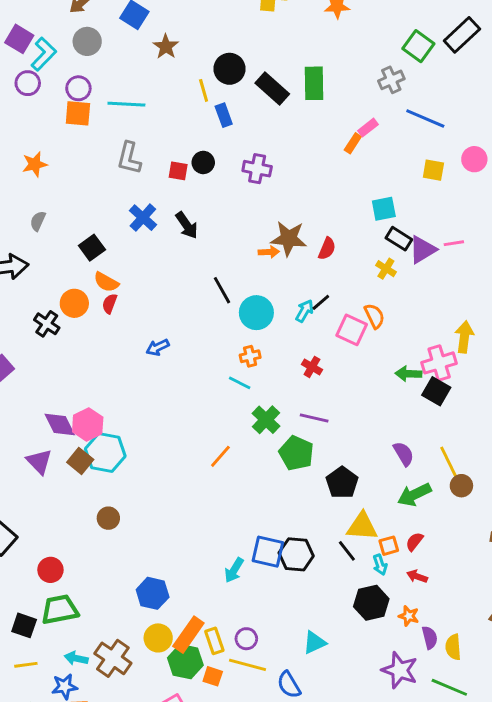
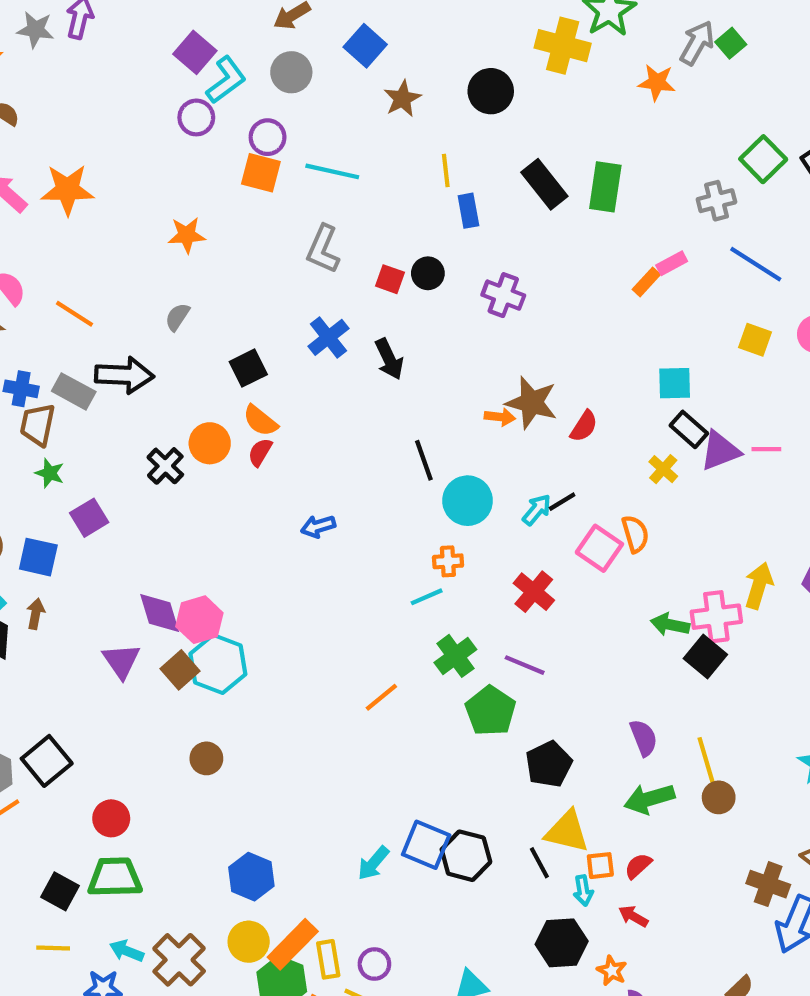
black circle: (230, 69) -> (491, 91), moved
red cross: (312, 367) -> (534, 592), size x1.4
cyan line: (240, 383) -> (427, 597), turned -60

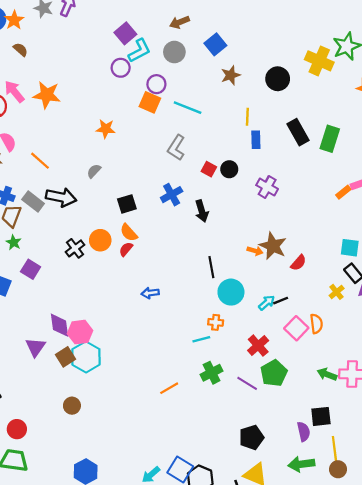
purple square: (89, 518) -> (31, 269), turned -36
black square: (705, 657) -> (321, 416), moved, turned 35
green pentagon: (491, 711) -> (274, 373), moved

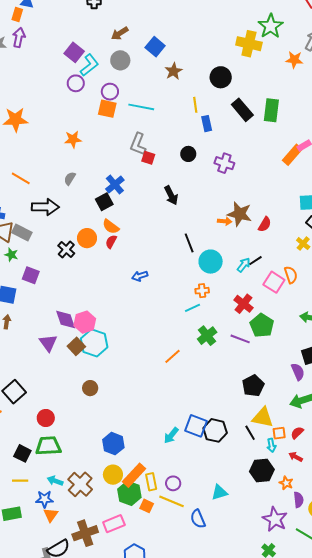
black circle: (278, 79) -> (221, 77), moved
red square: (209, 169) -> (148, 158), moved
orange rectangle: (343, 192) -> (292, 155), size x1.5
blue cross: (172, 195) -> (115, 185), moved
gray rectangle: (33, 202) -> (22, 232), moved

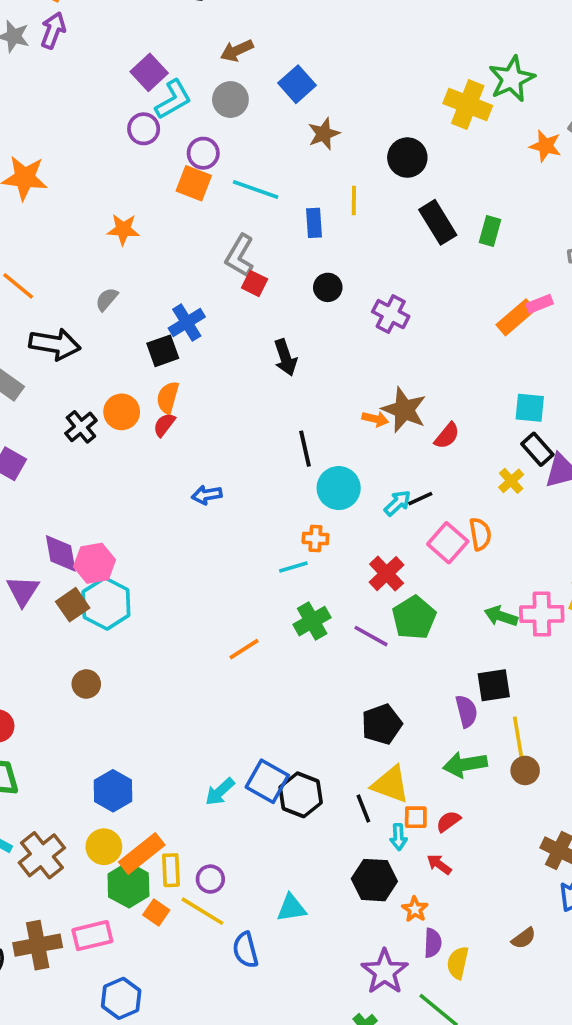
green rectangle: (271, 110) -> (490, 231), size x0.7
blue rectangle: (207, 124) -> (314, 223), moved
orange semicircle: (111, 227) -> (168, 398), turned 60

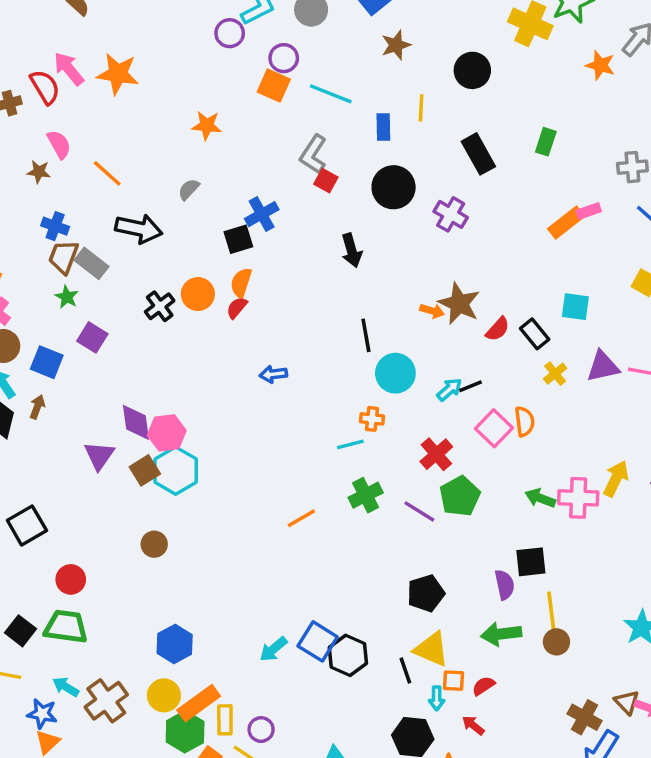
black rectangle: (438, 222) -> (478, 154), moved
black circle: (328, 287) -> (394, 187), size x1.6
black rectangle: (537, 449) -> (535, 334), moved

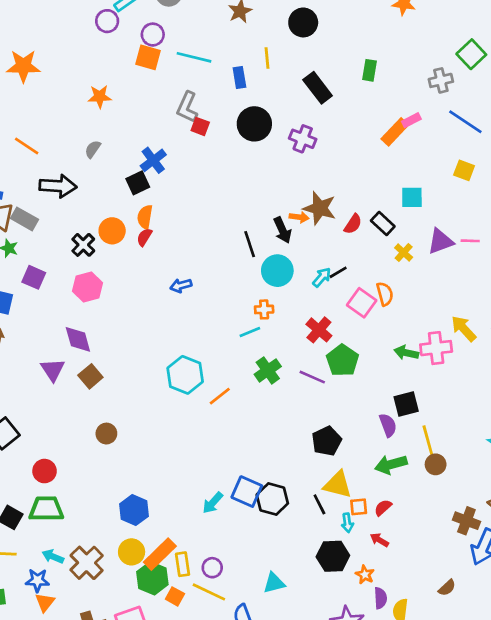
black arrow: (352, 250) -> (283, 230), moved
pink hexagon: (167, 433) -> (88, 287), moved
cyan hexagon: (176, 471) -> (185, 375), moved
yellow arrow: (616, 479) -> (464, 329), turned -60

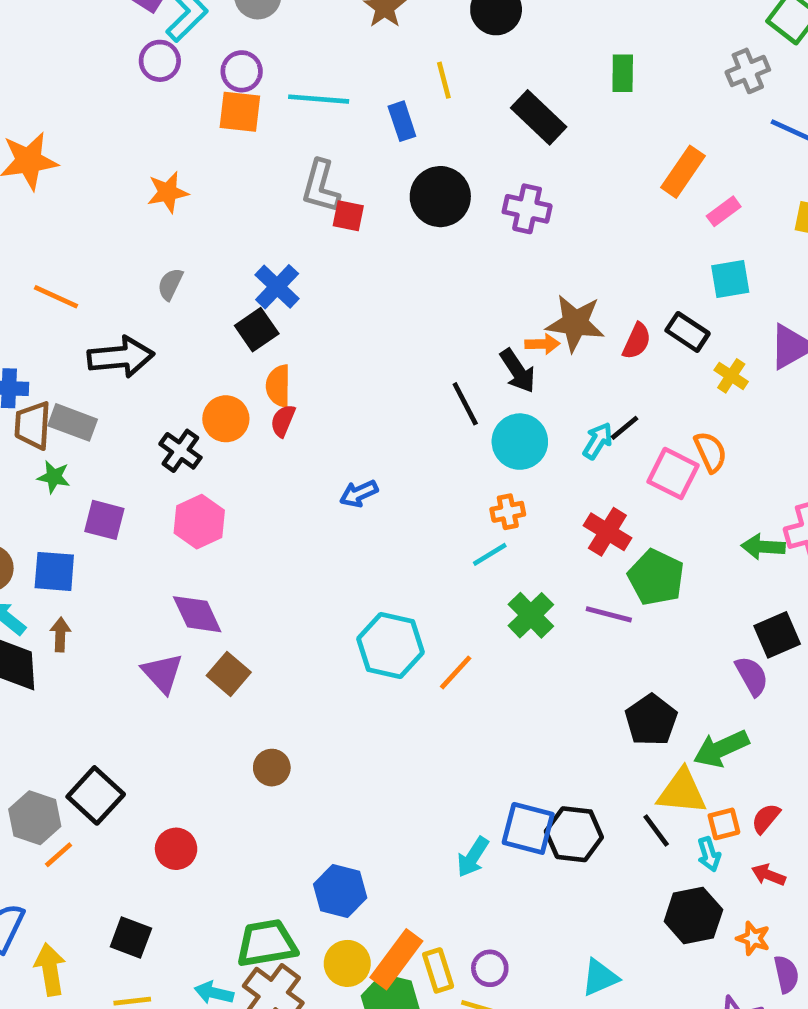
pink rectangle: (411, 120) -> (724, 211), moved
green arrow: (391, 464) -> (721, 749), moved
green trapezoid: (46, 509) -> (267, 943), moved

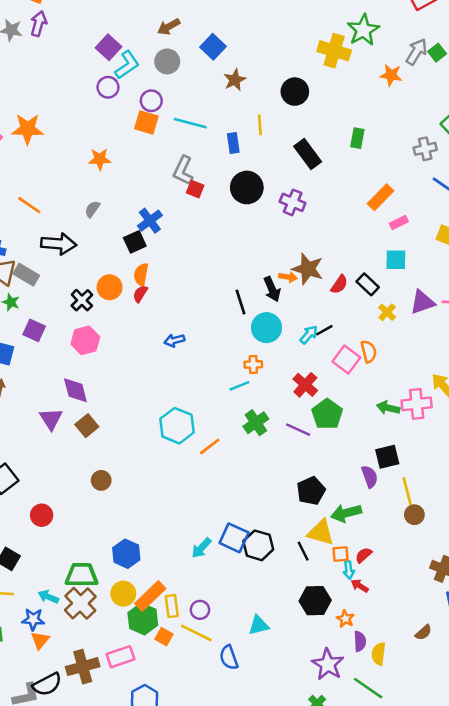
cyan arrow: (709, 854) -> (349, 570), moved

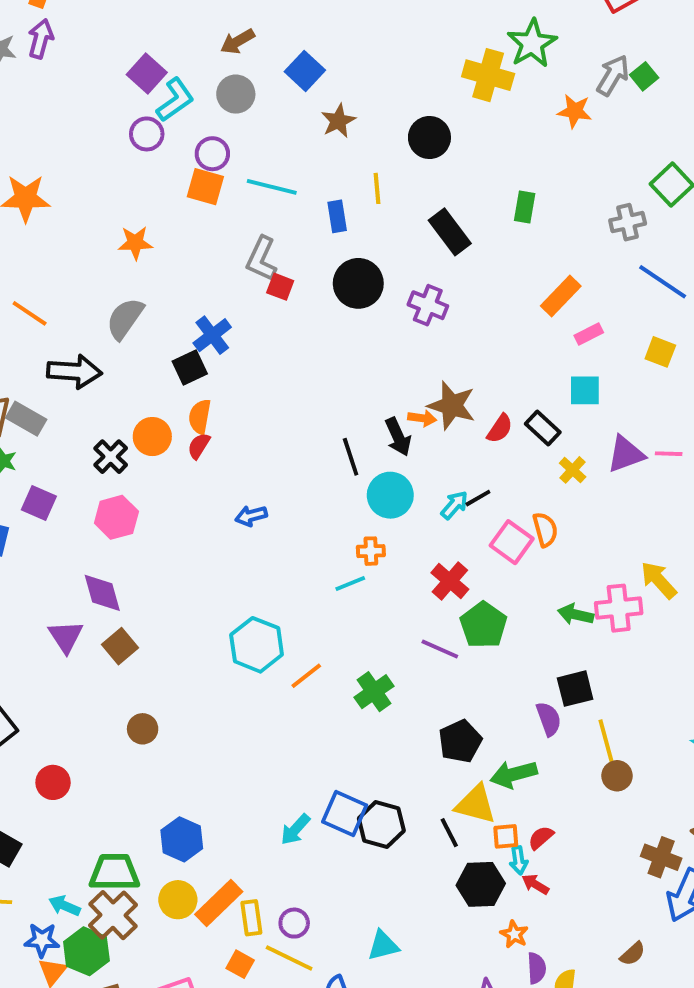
gray semicircle: (92, 209) -> (125, 319), size x1.6
green cross: (256, 423) -> (374, 692), moved
black hexagon: (315, 601) -> (481, 884), moved
green hexagon: (143, 619) -> (86, 951), moved

